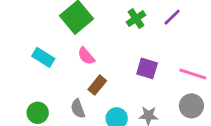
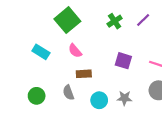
brown rectangle: (97, 85) -> (84, 74), turned 48

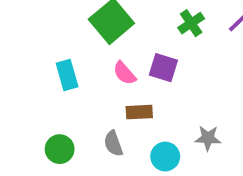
cyan rectangle: (41, 52) -> (67, 75), turned 42
purple square: (123, 61) -> (163, 68), moved
gray star: (124, 98) -> (208, 138), moved

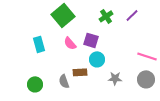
brown rectangle: (139, 112) -> (80, 72), moved
cyan circle: (165, 157) -> (97, 59), moved

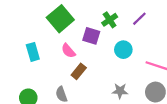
purple square: (91, 40) -> (91, 36), moved
cyan circle: (97, 59) -> (123, 50), moved
brown rectangle: (80, 72) -> (79, 71), moved, turned -48

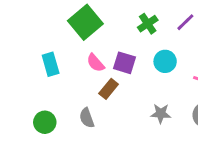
purple square: (91, 36) -> (124, 63), moved

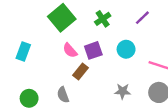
green cross: (148, 24) -> (103, 19), moved
purple square: (124, 63) -> (93, 50), turned -36
cyan rectangle: (51, 64) -> (23, 52), moved, turned 36

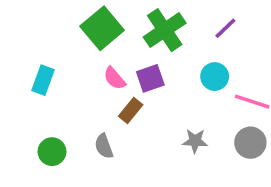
green cross: (103, 19) -> (165, 30), size x1.6
cyan circle: (126, 49) -> (215, 77), moved

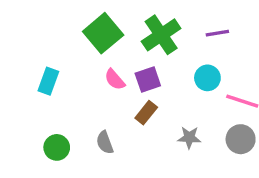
purple line: (225, 28) -> (217, 33), turned 35
brown rectangle: (131, 110) -> (146, 113), moved

